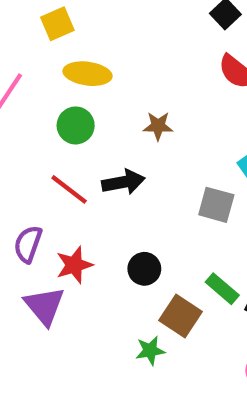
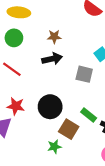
black arrow: (123, 182) -> (52, 59), moved
red star: (74, 265) -> (16, 106), turned 30
black circle: (144, 269) -> (50, 107), size x1.5

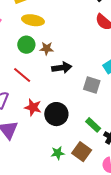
brown star: (54, 37) -> (47, 48), moved
red star: (16, 106) -> (33, 107), moved
brown square: (69, 129) -> (82, 152), moved

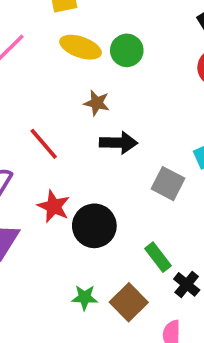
green circle: (26, 45) -> (127, 50), moved

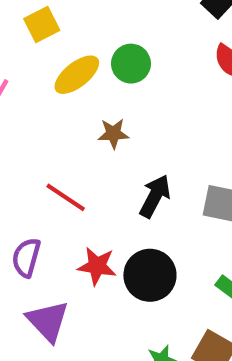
yellow ellipse: (81, 47) -> (77, 75), turned -42
black arrow: (118, 143) -> (155, 196), moved, turned -48

